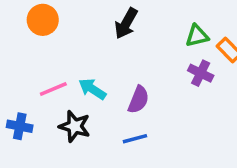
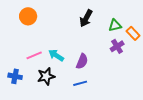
black arrow: (126, 23) -> (86, 18), moved
purple cross: (201, 73) -> (117, 46), turned 32
black star: (75, 126) -> (46, 76), turned -30

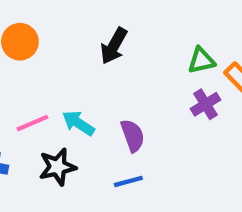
black arrow: (86, 18) -> (114, 46), moved
purple semicircle: (82, 61) -> (133, 136), turned -42

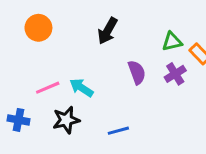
purple semicircle: (133, 136) -> (137, 72), moved

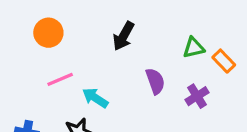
purple cross: (175, 74) -> (197, 96), moved
pink line: (48, 88) -> (60, 79), moved

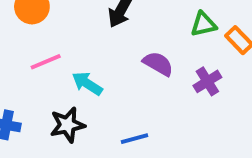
purple semicircle: (155, 81) -> (158, 64), turned -40

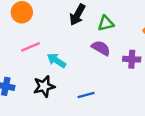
green triangle: (203, 24) -> (106, 23), moved
purple cross: (207, 81) -> (132, 59), turned 35

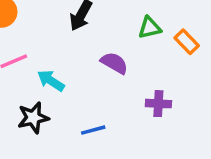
green triangle: (106, 23) -> (150, 28), moved
purple cross: (132, 59) -> (158, 104), moved

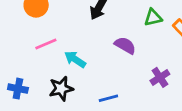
purple cross: (158, 104) -> (160, 77), turned -36

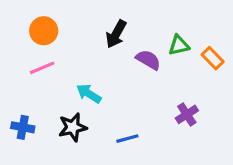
pink line: (46, 44) -> (42, 68), moved
purple semicircle: (125, 45) -> (148, 60), moved

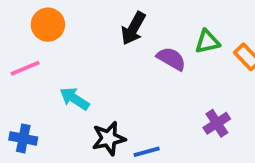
pink line: (42, 68) -> (25, 68), moved
cyan arrow: (89, 94) -> (75, 99), moved
black star: (73, 127) -> (109, 138), moved

